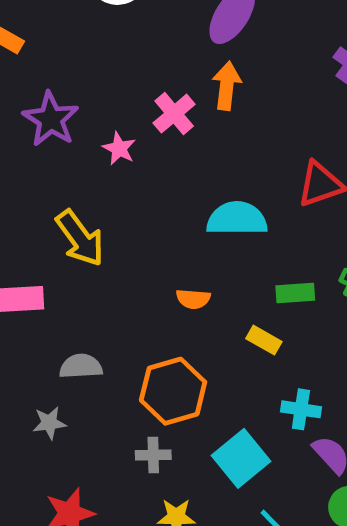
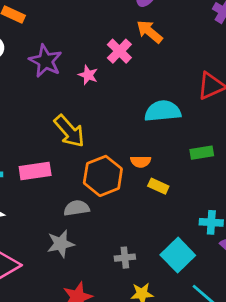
orange arrow: (227, 86) -> (150, 32), turned -52
yellow rectangle: (264, 340) -> (158, 186), moved
orange hexagon: (173, 391) -> (103, 176), moved
gray star: (49, 423) -> (61, 244), size x1.4

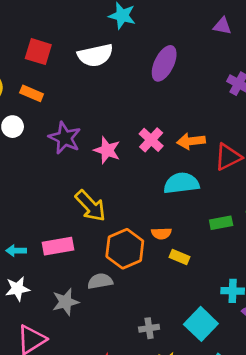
orange arrow: (150, 32) -> (191, 141), moved, turned -44
pink cross: (119, 51) -> (151, 140), moved
pink star: (88, 75) -> (107, 150), size x1.4
gray star: (61, 244) -> (66, 302), moved

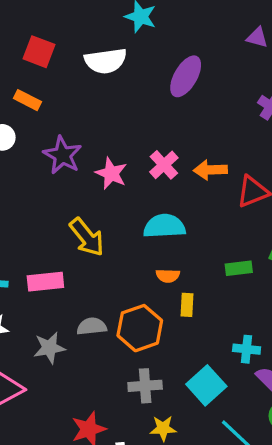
cyan semicircle: (181, 183) -> (164, 226), moved
orange hexagon: (125, 249) -> (140, 328), moved
yellow rectangle: (179, 257) -> (187, 305), turned 66
gray cross: (149, 328) -> (145, 386), size x1.4

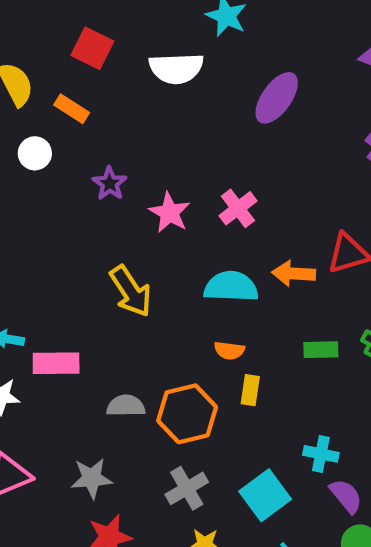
purple star: (63, 155) -> (110, 183), size x0.7
orange arrow: (210, 170) -> (294, 273), moved
pink rectangle: (45, 282) -> (56, 363), moved
gray star: (49, 348) -> (92, 478), moved
gray cross: (145, 386) -> (187, 488), turned -32

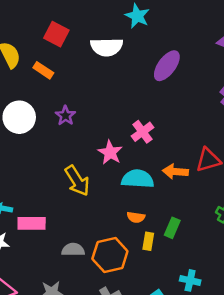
white circle: (35, 153) -> (19, 117), moved, size x1.6
pink star: (170, 213) -> (110, 152), moved
green rectangle: (321, 350) -> (172, 228), moved, turned -66

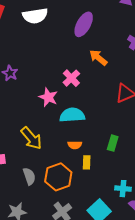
orange arrow: (175, 172) -> (98, 58), moved, turned 42
yellow arrow: (77, 181) -> (31, 138), moved
green rectangle: (172, 228) -> (113, 143), moved
gray semicircle: (73, 250) -> (29, 176), turned 78

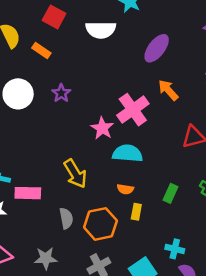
pink cross: (71, 78) -> (133, 110), size x1.5

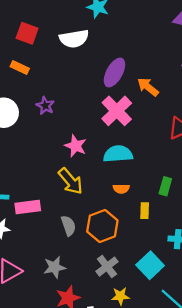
purple ellipse: (157, 48) -> (114, 73), moved
pink star: (102, 128) -> (76, 146), moved
yellow rectangle: (136, 212) -> (145, 211), moved

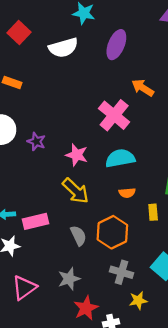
red square: (27, 33) -> (19, 32), moved, turned 30
purple ellipse: (114, 73) -> (116, 45), moved
purple star: (45, 106) -> (36, 141), moved
gray cross: (107, 267) -> (122, 272), turned -30

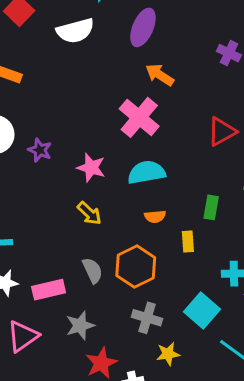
orange arrow: (143, 88) -> (160, 75), moved
yellow arrow: (76, 191) -> (89, 213), size x0.7
pink rectangle: (36, 221) -> (49, 290), moved

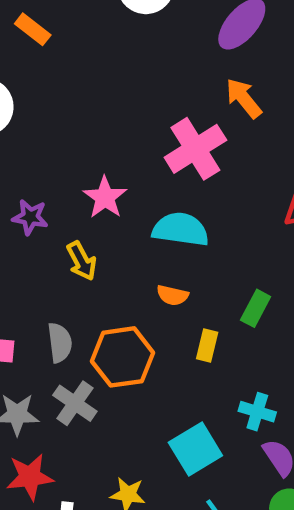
purple star: (40, 150) -> (30, 217), moved, turned -30
gray cross: (147, 318) -> (75, 403), moved

